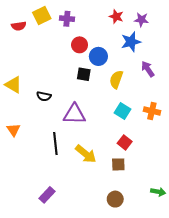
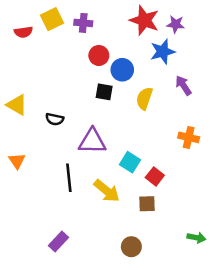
red star: (116, 17) -> (144, 20), size x1.6
cyan square: (123, 111) -> (130, 162), moved
brown circle: (115, 199) -> (131, 247), moved

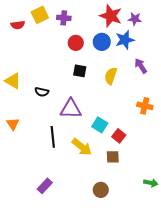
blue circle: (122, 70) -> (102, 42), moved

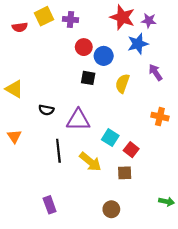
blue circle: (102, 42) -> (104, 56), moved
black semicircle: (42, 92) -> (46, 110), moved
purple rectangle: (45, 186) -> (50, 205), turned -63

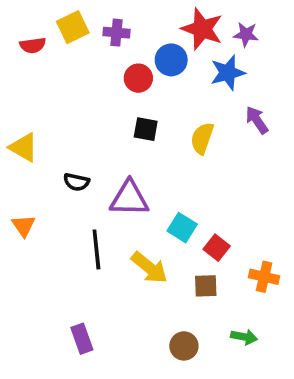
blue circle: (104, 56) -> (171, 60), moved
orange cross: (160, 117) -> (264, 277), moved
green arrow: (167, 202) -> (244, 337), moved

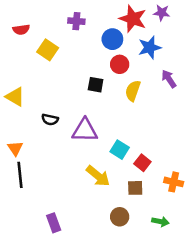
yellow square: (73, 27) -> (48, 50), moved, turned -30
purple star: (246, 34) -> (162, 13), moved
red circle: (138, 78) -> (120, 64), moved
black line: (96, 249) -> (20, 175), moved
brown circle: (184, 346) -> (120, 217), moved

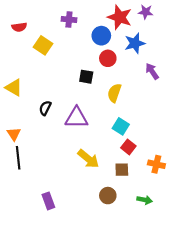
yellow semicircle: (133, 91) -> (114, 93), moved
black semicircle: (50, 120) -> (45, 108), turned 104
cyan square: (120, 150) -> (121, 126), moved

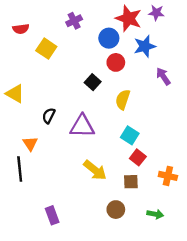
purple cross: (69, 19) -> (74, 21), turned -32
black square: (86, 77) -> (93, 82), turned 32
orange triangle: (14, 134) -> (30, 144), moved

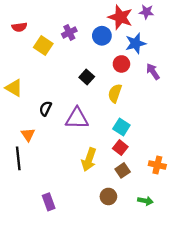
purple cross: (74, 21) -> (69, 32), moved
red circle: (116, 62) -> (121, 64), moved
red square: (138, 157) -> (120, 148), moved
yellow arrow: (95, 170) -> (89, 160), turned 70
brown square: (131, 182) -> (123, 170), turned -32

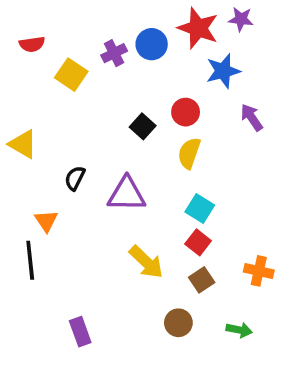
blue circle: (102, 36) -> (152, 44), moved
red circle: (121, 64) -> (186, 112), moved
yellow arrow: (89, 160) -> (146, 262), turned -65

